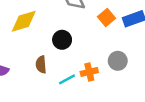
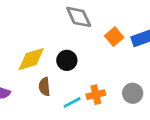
yellow diamond: (24, 21) -> (31, 59), moved
gray circle: (118, 61) -> (133, 93), moved

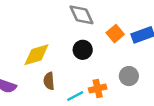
black circle: (67, 60) -> (83, 50), moved
gray circle: (133, 93) -> (129, 76), moved

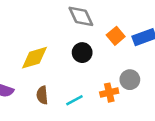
brown semicircle: (49, 81) -> (42, 95), moved
orange cross: (98, 89) -> (109, 93), moved

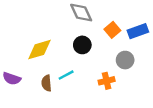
gray circle: (130, 80) -> (125, 60), moved
cyan line: (74, 100) -> (66, 75), moved

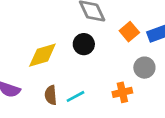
black circle: (82, 45) -> (84, 44), moved
cyan line: (66, 75) -> (76, 96), moved

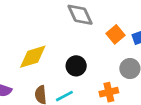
black circle: (84, 44) -> (76, 66), moved

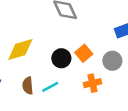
orange square: (115, 34) -> (84, 53), moved

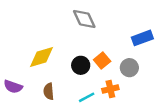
cyan line: (50, 87) -> (87, 97), moved

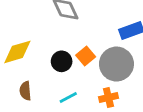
gray circle: (129, 68) -> (116, 64), size x1.6
orange cross: (110, 89) -> (108, 98), moved

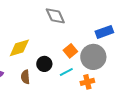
black circle: (62, 61) -> (44, 64), moved
cyan line: (68, 98) -> (66, 72), moved

